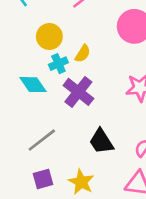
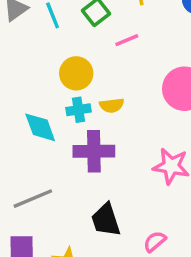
yellow semicircle: (83, 54) -> (112, 105), turned 36
purple cross: (78, 92) -> (94, 151), turned 36

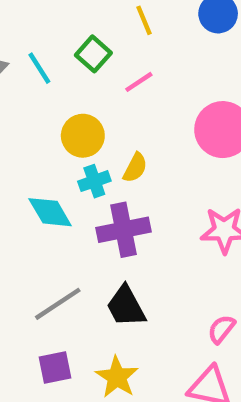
yellow semicircle: (112, 105) -> (135, 168), turned -45
black trapezoid: (106, 220) -> (126, 306), moved

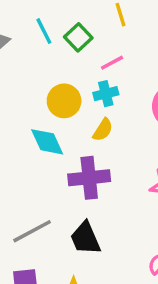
cyan line: (39, 68) -> (44, 31), moved
cyan cross: (94, 181) -> (106, 94), moved
cyan diamond: (50, 212) -> (47, 142), moved

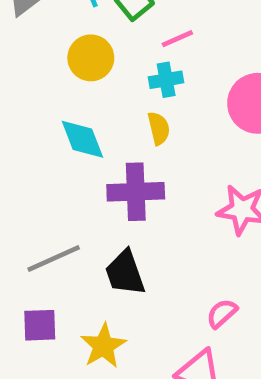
yellow circle: (64, 101) -> (91, 58), moved
yellow semicircle: (103, 130) -> (159, 128), turned -50

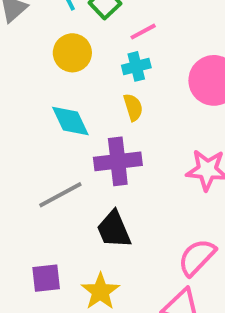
gray line: (54, 258) -> (60, 195), moved
pink semicircle: (222, 313) -> (197, 257), size x1.5

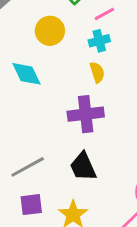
cyan diamond: (70, 121) -> (26, 74), moved
gray line: (60, 195) -> (28, 167), moved

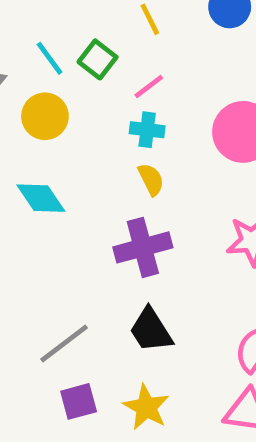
yellow circle: (50, 31) -> (45, 116), moved
cyan cross: (99, 41) -> (147, 130), turned 30

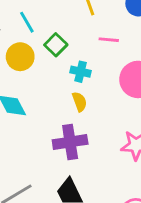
green square: (98, 59) -> (56, 45), moved
pink line: (149, 86) -> (109, 40), moved, turned 36

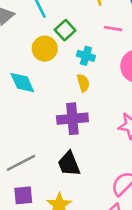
yellow circle: (20, 57) -> (45, 49), moved

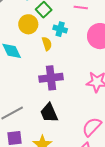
yellow semicircle: (83, 83) -> (47, 44), moved

